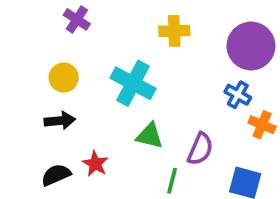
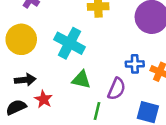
yellow circle: (64, 78) -> (21, 39), size x1.5
blue cross: (238, 95) -> (135, 64), moved, turned -30
black arrow: (60, 121) -> (25, 80), moved

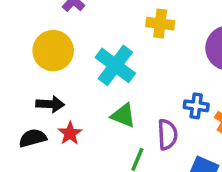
purple semicircle: (117, 89) -> (167, 134), turned -35

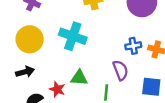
black arrow: (50, 104) -> (25, 72), moved
green triangle: (123, 115) -> (79, 78), moved

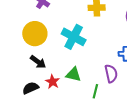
black arrow: (25, 72) -> (38, 62), moved, turned 42

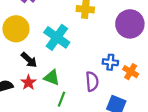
black arrow: (38, 62) -> (29, 60), moved
green line: (95, 91) -> (61, 99), moved

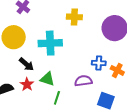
cyan cross: (57, 37) -> (50, 43), turned -35
purple semicircle: (92, 81) -> (83, 81), turned -90

